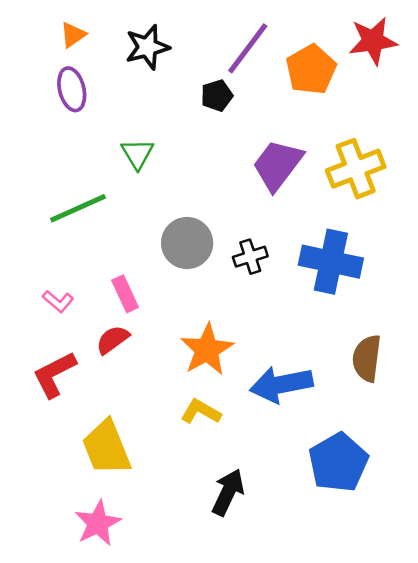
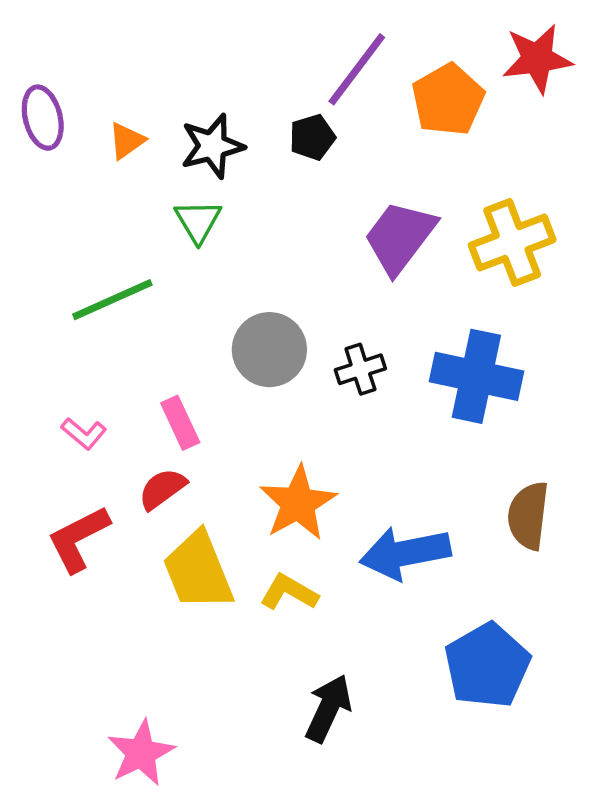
orange triangle: (73, 35) -> (127, 141), moved
black star: (147, 47) -> (212, 146), moved
purple ellipse: (72, 89) -> (43, 118), moved
yellow trapezoid: (106, 448) -> (198, 571), moved

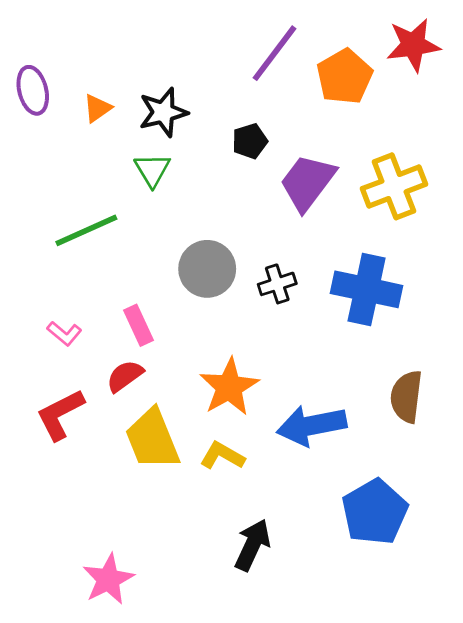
black pentagon: (312, 137) -> (250, 141), moved

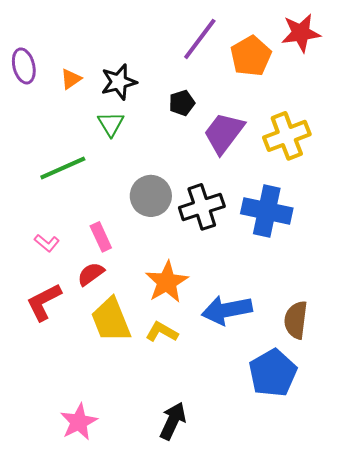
black cross: (277, 284) -> (202, 207), size x1.6
brown semicircle: (406, 397) -> (296, 320), moved
black arrow: (253, 545) -> (173, 421), moved

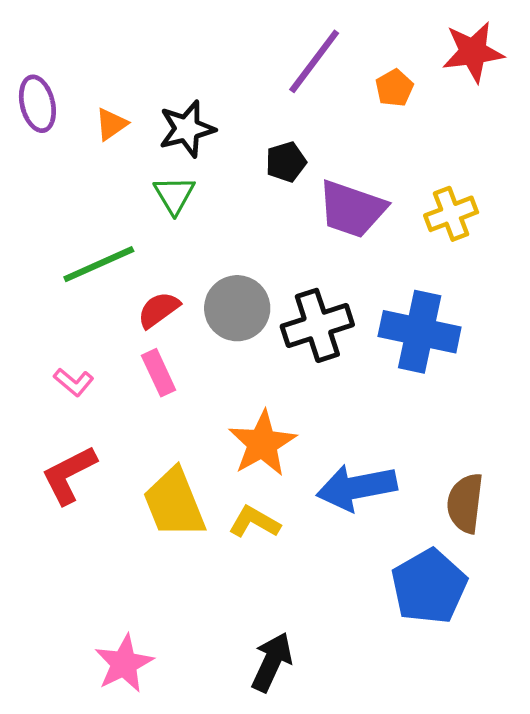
orange pentagon: (251, 56) -> (394, 88), size x0.6
purple trapezoid: (224, 133) -> (352, 209), turned -108
yellow cross: (287, 136) -> (451, 214), size x0.7
red semicircle: (91, 274) -> (159, 310), moved

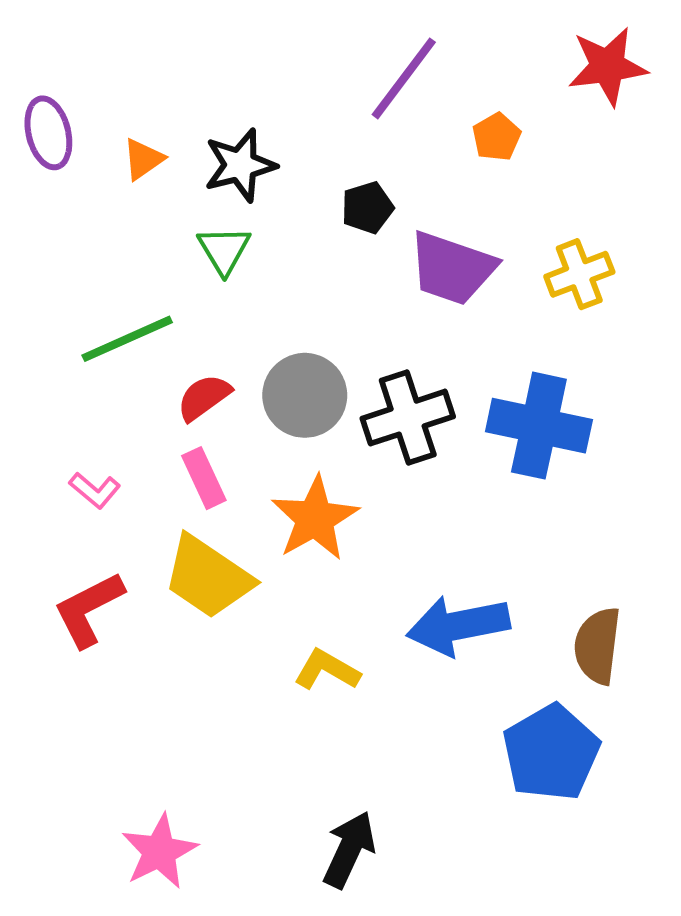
orange pentagon: (394, 88) -> (497, 137), moved
orange star: (262, 443) -> (315, 518), moved
yellow trapezoid: (174, 503) -> (208, 577), moved, turned -34

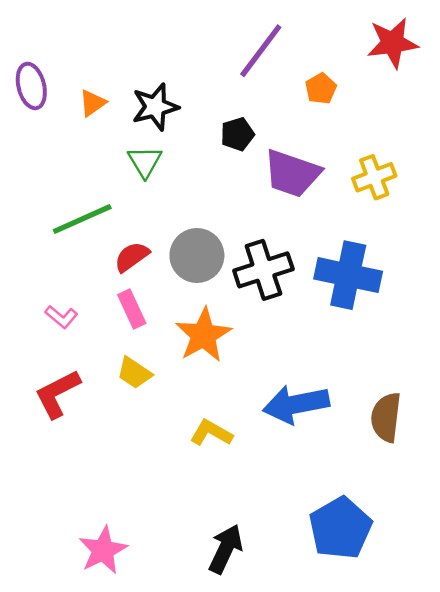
yellow trapezoid: (208, 577) -> (134, 373), size x0.6
blue pentagon: (551, 753) -> (340, 528), moved

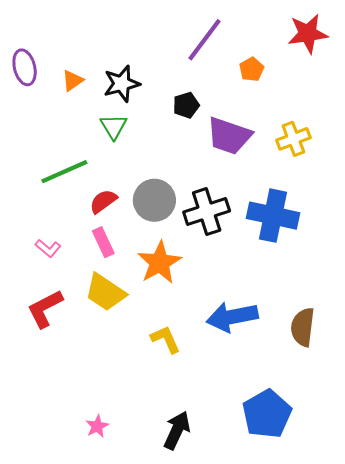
yellow trapezoid: (134, 373) -> (105, 292), size x1.5
yellow L-shape: (211, 433) -> (166, 339), turned 36
pink star: (103, 550) -> (97, 426), moved, size x0.6

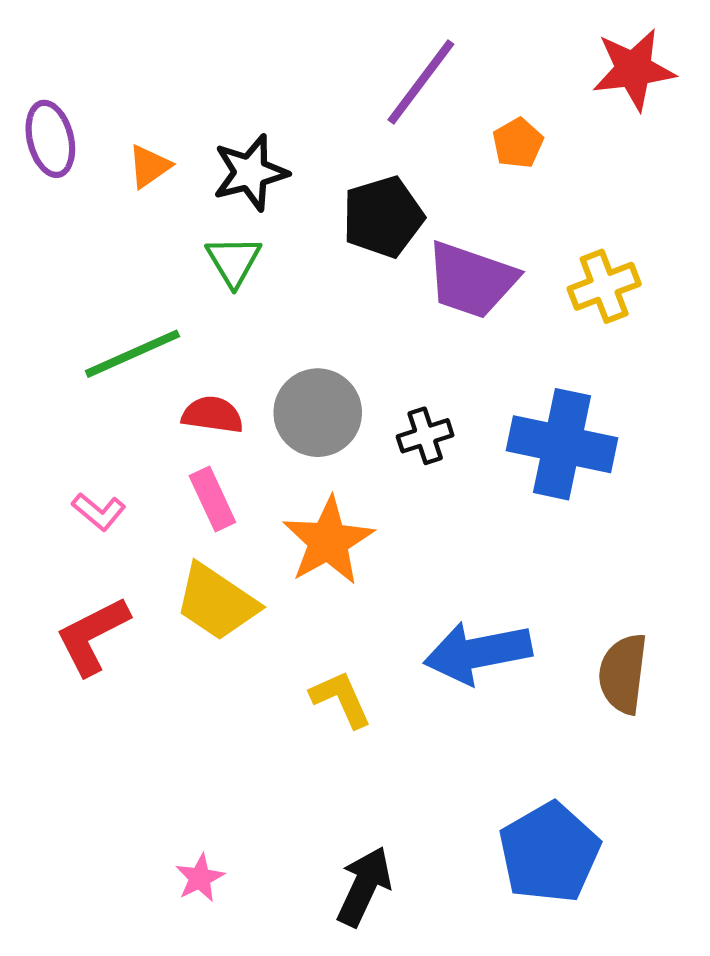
black pentagon: (186, 105) -> (383, 217), size x1.5
red semicircle: (103, 201) -> (212, 415), turned 44
black cross: (207, 211) -> (425, 436), size x0.6

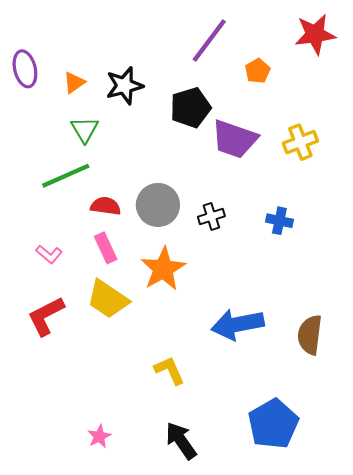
green triangle: (234, 261) -> (85, 130), moved
blue cross: (562, 444) -> (279, 221), size x0.5
yellow L-shape: (341, 699) -> (169, 370), moved
black arrow: (364, 886) -> (181, 441), turned -60

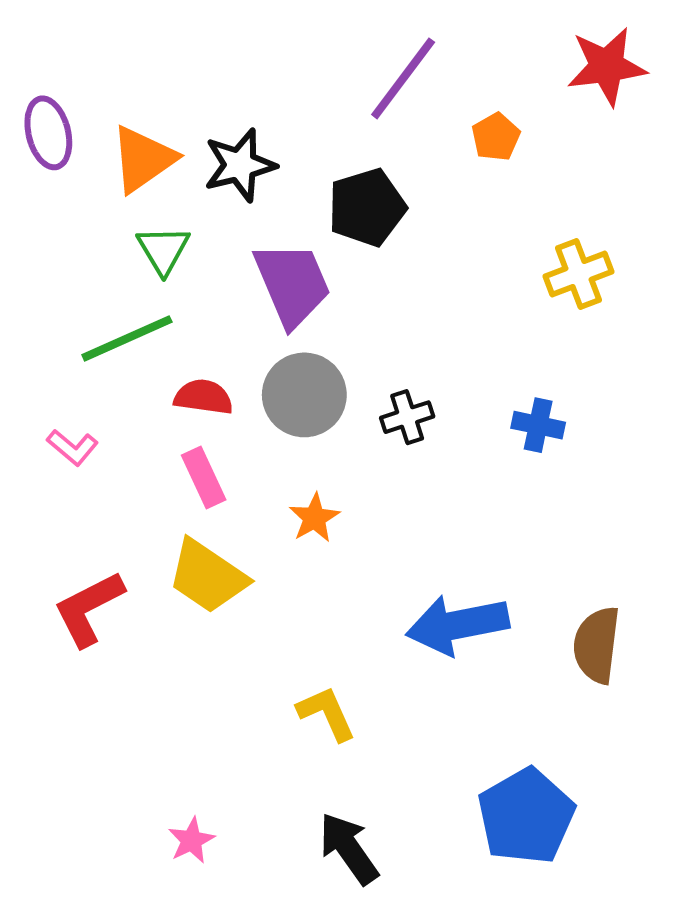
orange triangle: (74, 82) -> (143, 159), size x1.6
purple trapezoid: (234, 139) -> (292, 284), moved, turned -132
pink L-shape: (49, 254) -> (73, 447), moved
orange star: (163, 269) -> (314, 518), size x0.6

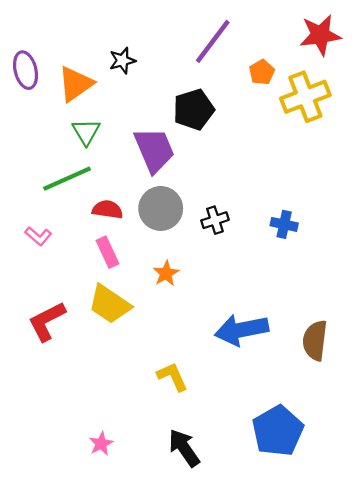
black star: (240, 165) -> (122, 61), moved, size x0.7
yellow cross: (578, 274) -> (305, 97), moved, size x1.4

